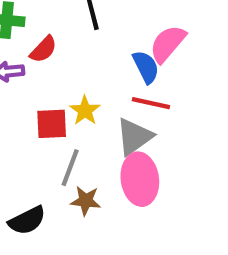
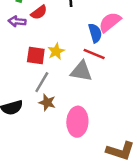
gray triangle: (134, 137) -> (81, 71), turned 35
pink ellipse: (140, 179) -> (77, 122), moved

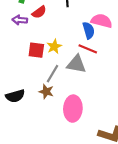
pink semicircle: (110, 22) -> (102, 21), turned 54
gray line: (42, 82) -> (52, 74), moved

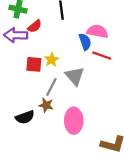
purple arrow: (20, 20) -> (16, 35), size x1.5
red line: (88, 49) -> (102, 56), moved
gray triangle: (76, 64) -> (75, 76), turned 42
black semicircle: (15, 96) -> (25, 117), moved

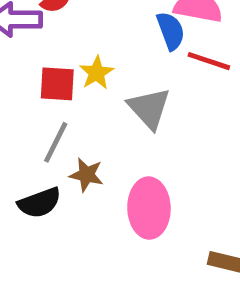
gray line: (51, 87) -> (56, 142), moved

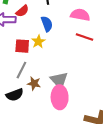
blue semicircle: (171, 31) -> (47, 24), moved
gray triangle: (149, 108) -> (59, 80), moved

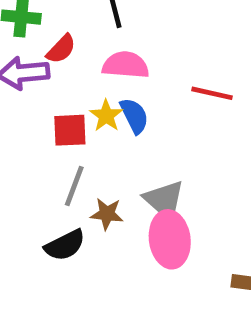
pink semicircle: (80, 15) -> (126, 65), moved
blue semicircle: (47, 24) -> (134, 116), moved

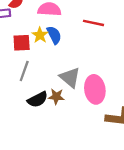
brown star: (107, 214) -> (56, 97), moved
pink ellipse: (170, 239) -> (95, 89), moved
black semicircle: (65, 245) -> (38, 99), moved

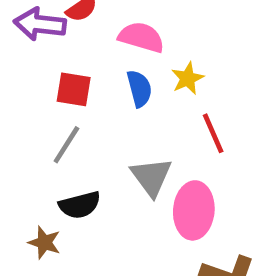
red line: (93, 23) -> (213, 133), moved, turned 42
yellow star: (40, 35) -> (188, 78), moved
brown star: (56, 97) -> (44, 243), moved

